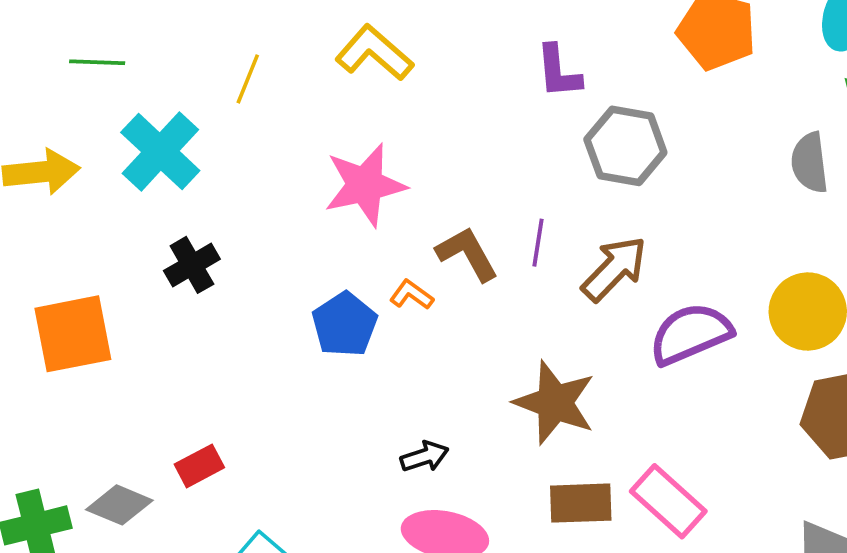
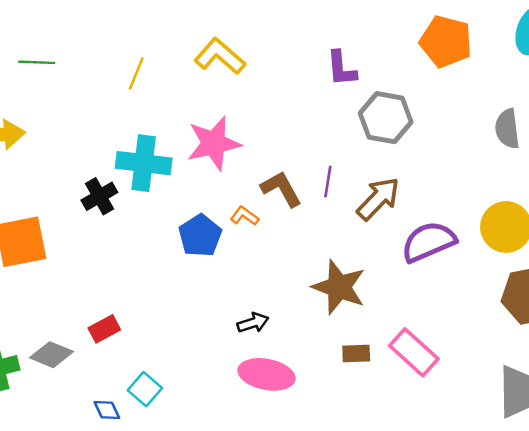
cyan cross: (160, 151) -> (144, 163), moved, turned -36
brown rectangle: (581, 503) -> (356, 353), size x0.7

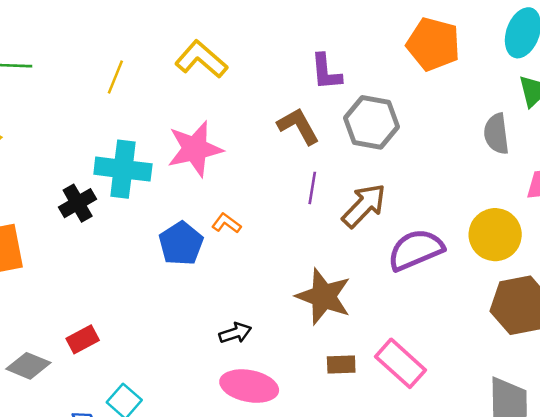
brown L-shape: (281, 189) -> (298, 126), moved

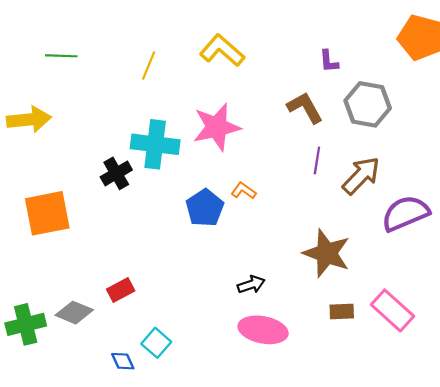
purple L-shape: (326, 72) -> (329, 61), size x0.7

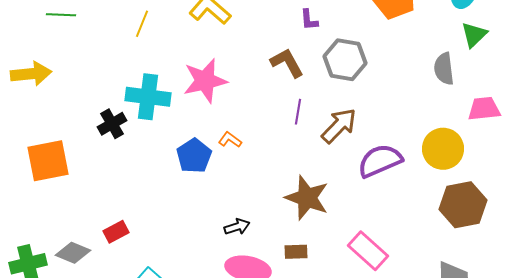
brown rectangle: (342, 312) -> (296, 252), moved

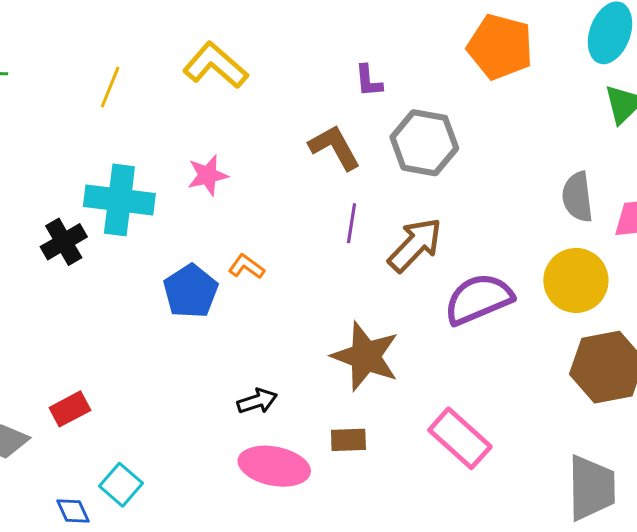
gray semicircle: (444, 69) -> (578, 197), moved
pink star: (205, 81) -> (208, 175), size x0.6

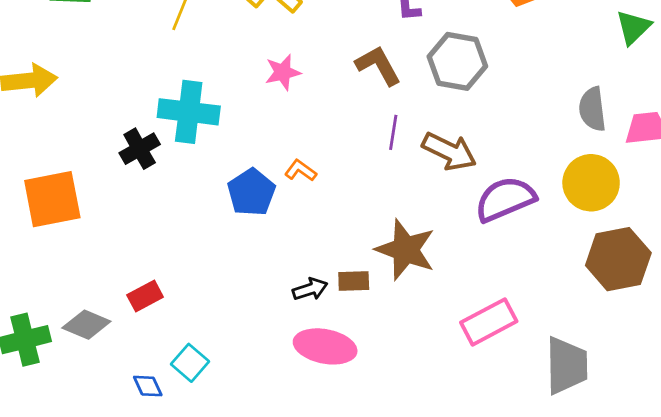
pink star: (208, 175) -> (283, 72), moved
brown arrow: (415, 245) -> (449, 151), turned 72
pink rectangle: (460, 438) -> (489, 322), turned -70
brown rectangle: (348, 440) -> (354, 281), moved
gray trapezoid: (591, 488) -> (567, 366), moved

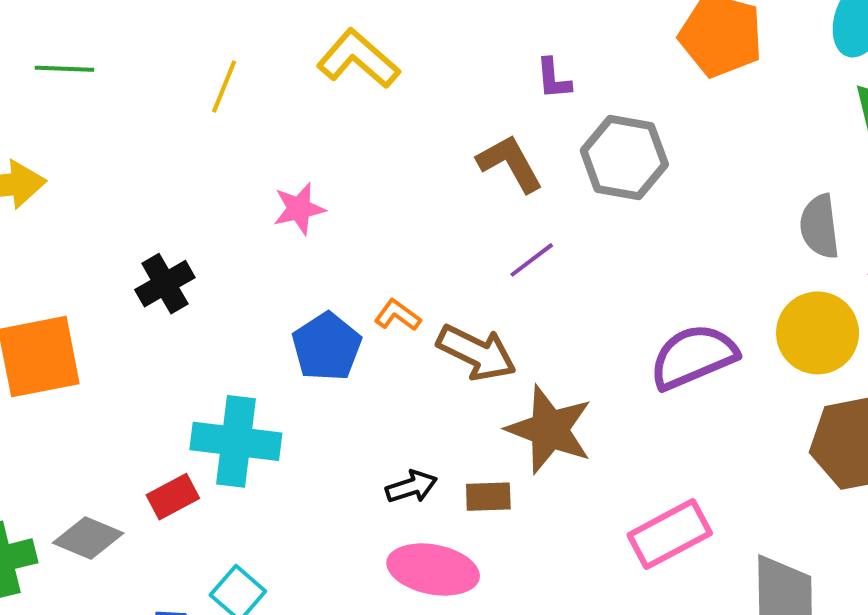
pink star: (283, 72) -> (299, 209), moved
cyan cross: (189, 112) -> (236, 441), moved
purple line: (393, 132) -> (532, 260), turned 44
brown arrow: (449, 151) -> (476, 353), moved
brown rectangle: (354, 281) -> (488, 497), moved

